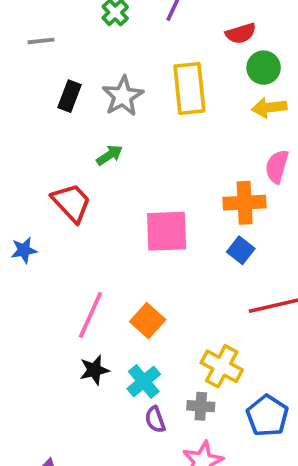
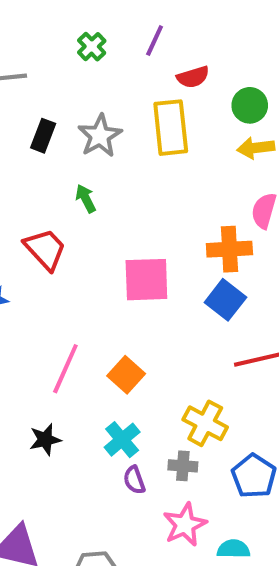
red semicircle: (241, 33) -> (193, 77), moved
green arrow: (109, 155) -> (86, 199), turned -84
blue square: (241, 250) -> (225, 300), size x1.4
black star: (94, 370) -> (45, 440), moved

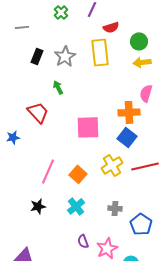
yellow cross: (205, 423) -> (112, 165), moved, turned 30
gray cross: (183, 466) -> (115, 208), moved
purple semicircle: (134, 480) -> (83, 241), moved

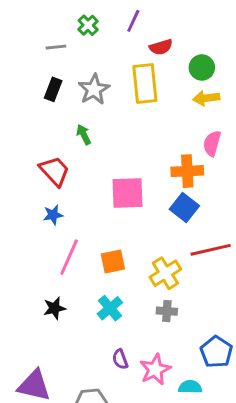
gray line: (22, 27) -> (56, 47), moved
blue star: (13, 137) -> (53, 215), moved
yellow cross: (112, 165) -> (165, 273), moved
orange square: (78, 174) -> (113, 261), turned 36
blue pentagon: (141, 224) -> (216, 352), moved

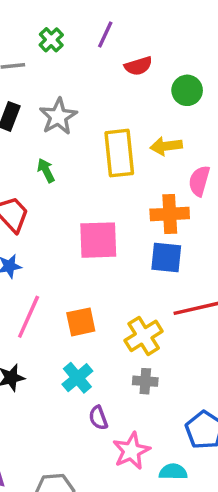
yellow rectangle: (145, 84) -> (119, 153), moved
yellow arrow: (206, 98) -> (166, 146), moved
blue square: (184, 208) -> (166, 258), turned -32
purple semicircle: (120, 359) -> (98, 418), moved

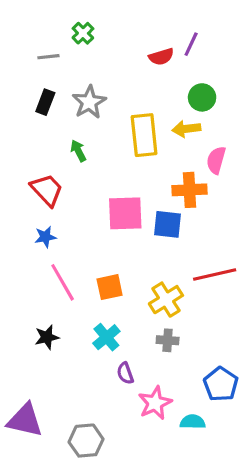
purple line: (105, 35) -> (191, 44), moved
green circle: (187, 90) -> (202, 97), moved
blue square: (166, 258) -> (168, 224), moved
pink line: (29, 317) -> (63, 282), turned -54

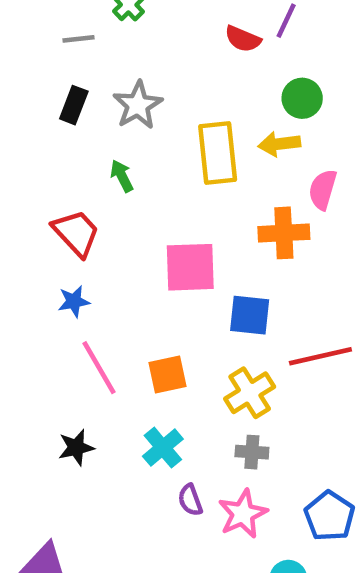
red semicircle: (161, 57) -> (243, 39), turned 40
blue square: (168, 224) -> (250, 315), moved
pink star: (155, 403) -> (243, 514), moved

